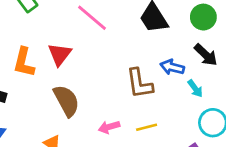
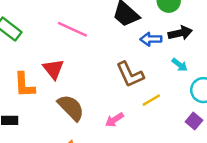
black arrow: (206, 55) -> (180, 33), turned -40
blue arrow: (172, 67) -> (151, 39), moved
yellow line: (147, 127) -> (151, 100), moved

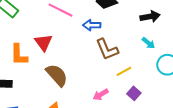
blue arrow: (151, 39) -> (92, 25), moved
pink arrow: (114, 120) -> (101, 95), moved
purple square: (194, 121) -> (134, 93), moved

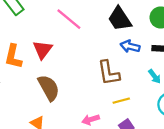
blue arrow: (92, 25) -> (130, 46), moved

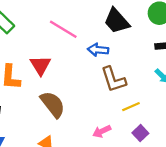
blue arrow: (130, 46) -> (98, 50), moved

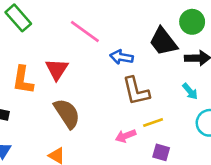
black trapezoid: (117, 21) -> (163, 42), moved
pink arrow: (102, 131) -> (126, 136), moved
purple square: (140, 133) -> (161, 152), turned -35

